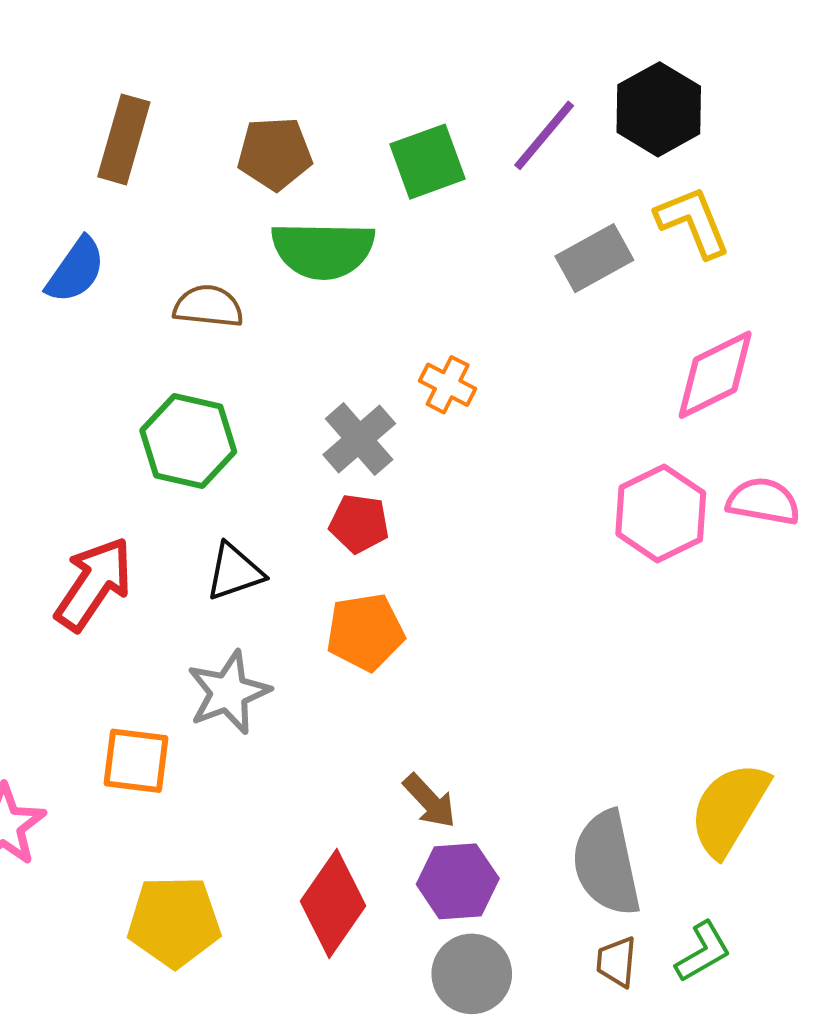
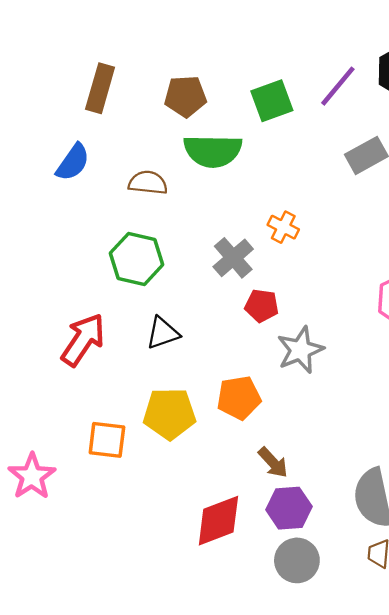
red pentagon: (359, 523) -> (262, 306), moved
orange pentagon: (365, 632) -> (239, 398), moved
gray star: (228, 692) -> (300, 350), moved
red diamond: (333, 904) -> (218, 521), turned 34
yellow pentagon: (174, 922) -> (170, 414), moved

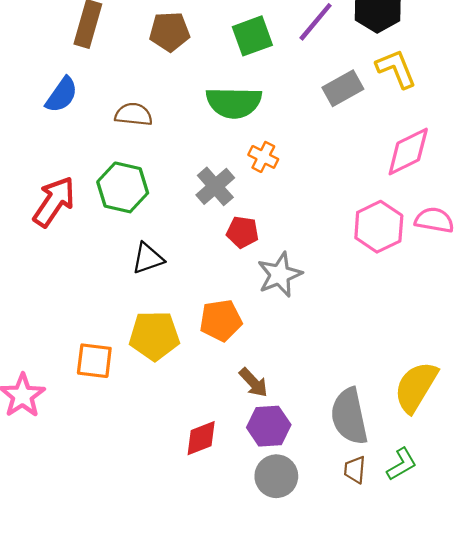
green semicircle: (213, 151) -> (234, 102), moved
red arrow: (83, 340) -> (54, 202), moved
red diamond: (218, 521) -> (201, 438), size x0.7

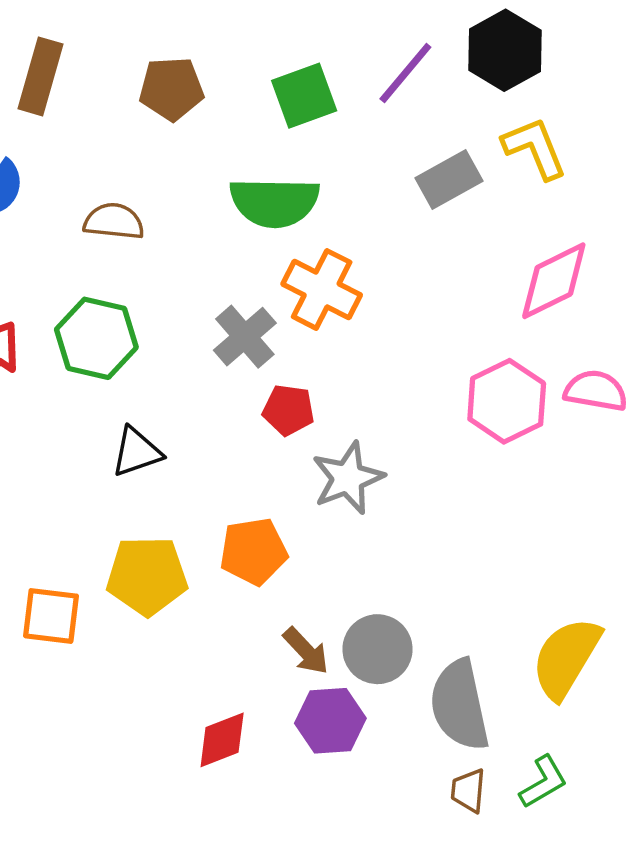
orange cross: (263, 157) -> (322, 289), size x1.6
gray circle: (276, 476) -> (377, 649), moved

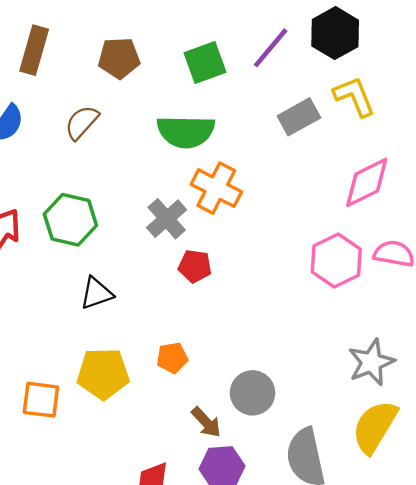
brown semicircle: (114, 221) -> (82, 122), moved, turned -54
gray star: (348, 478) -> (371, 362), moved
orange pentagon: (254, 551) -> (172, 358), size x0.7
gray circle: (377, 649) -> (253, 393), moved

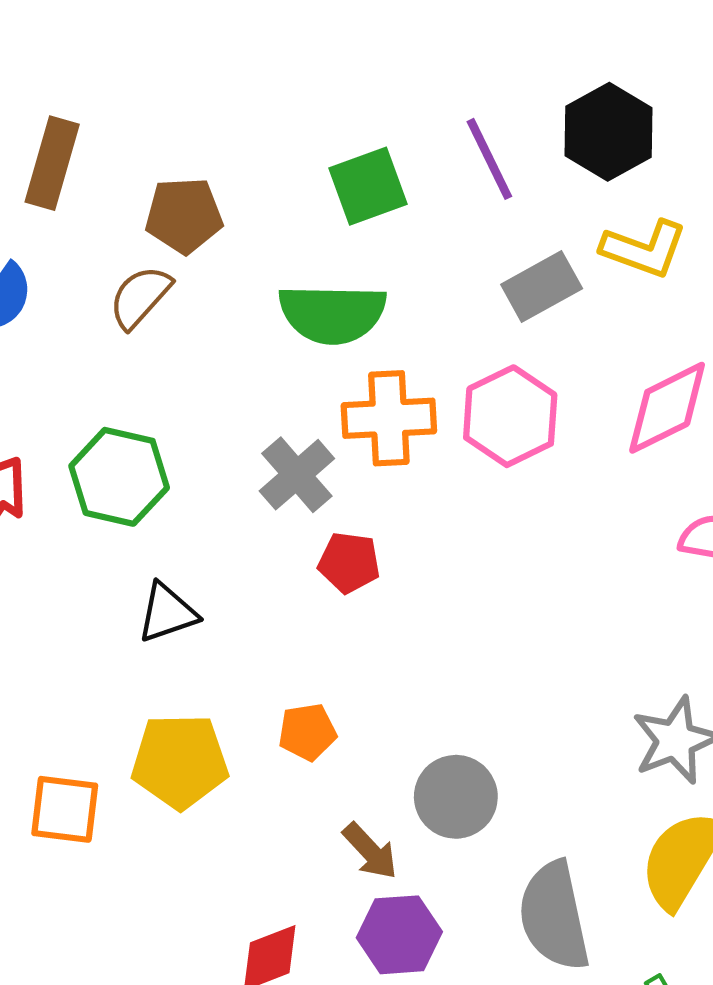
purple line: (271, 48) -> (489, 159), turned -66
brown pentagon: (119, 58) -> (184, 215), moved
yellow L-shape: (354, 96) -> (644, 249), turned 132
orange cross: (216, 188) -> (389, 418), turned -30
pink hexagon: (336, 260) -> (510, 416), moved

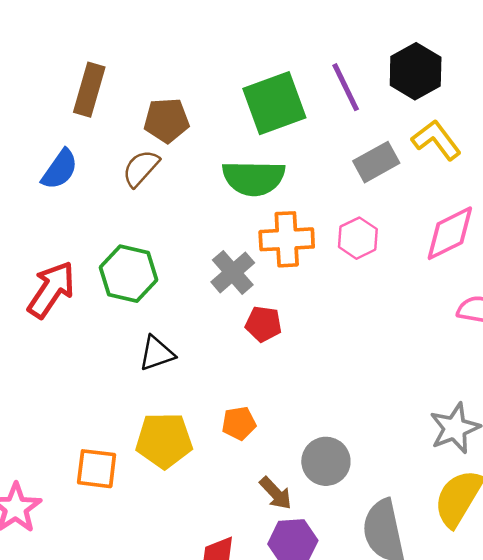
green square: (368, 186) -> (274, 103), size x1.4
yellow L-shape: (644, 249) -> (436, 140), turned -147
pink hexagon: (510, 416) -> (358, 238), size x0.7

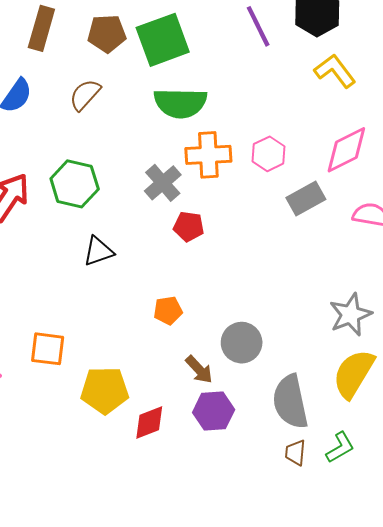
green square: (274, 103) -> (163, 40), moved
brown pentagon: (167, 120) -> (107, 34), moved
gray rectangle: (376, 162) -> (306, 198), moved
yellow pentagon: (164, 440) -> (105, 390), moved

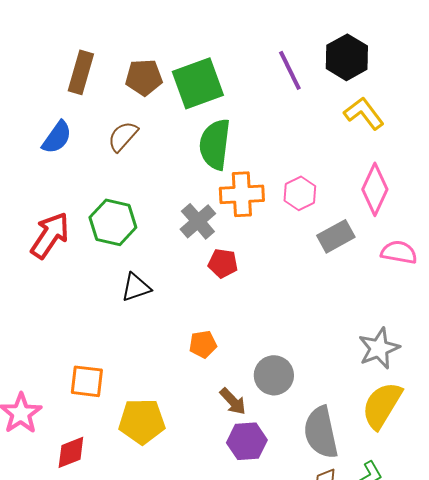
green semicircle: (180, 103) -> (215, 144), turned 96
pink diamond: (346, 150) -> (375, 189), turned -39
red diamond: (149, 422) -> (71, 452), moved

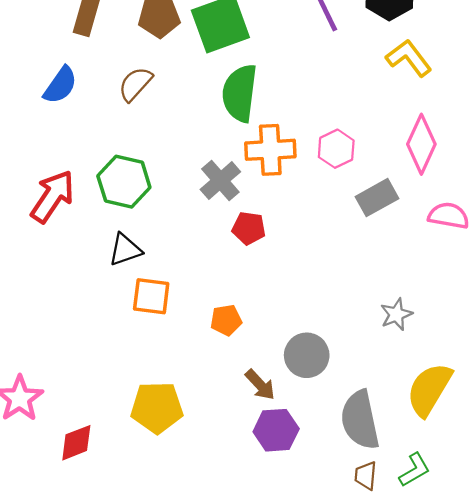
black triangle: (136, 287) -> (125, 250), moved
gray star: (379, 348) -> (396, 314), moved, size x0.7
orange square: (87, 381) -> (151, 296), moved

